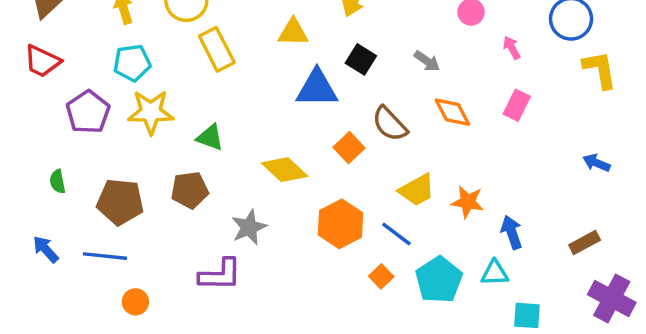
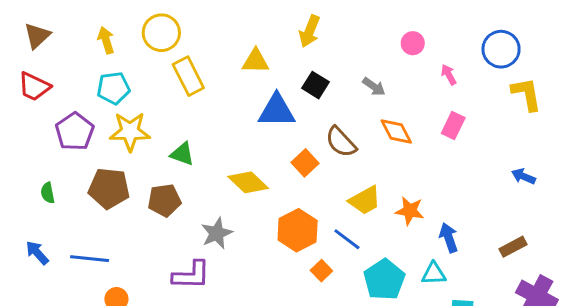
brown pentagon: (120, 202) -> (109, 188), moved
orange square: (381, 276) -> (321, 271), moved

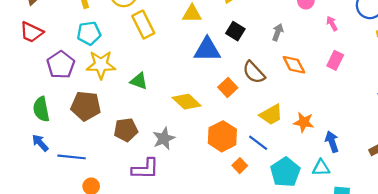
gray arrow: (374, 87) -> (278, 32), turned -105
green semicircle: (48, 193) -> (41, 109), size x1.6
brown pentagon: (164, 200) -> (126, 130), moved
blue arrow: (37, 253) -> (40, 143), moved

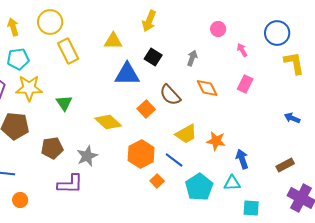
green triangle: (139, 81) -> (64, 103), turned 36

